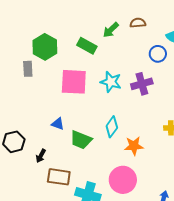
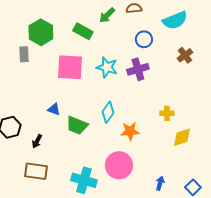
blue circle: (158, 54) -> (144, 39), moved
brown rectangle: (59, 177) -> (36, 171), moved

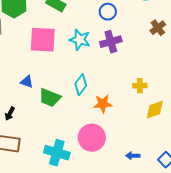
blue circle: (144, 39) -> (108, 12), moved
blue arrow: (160, 183) -> (133, 156), turned -104

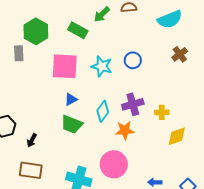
blue circle: (108, 12) -> (133, 60), moved
purple cross: (111, 42) -> (133, 104), moved
blue triangle: (27, 82) -> (71, 99), moved, turned -48

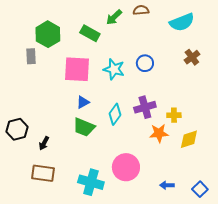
orange star: (125, 130) -> (159, 133), moved

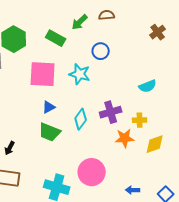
cyan semicircle: (182, 22) -> (148, 86), moved, size x0.7
brown cross: (192, 57) -> (158, 32), moved
blue circle: (145, 63) -> (101, 51), moved

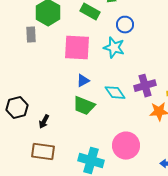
blue circle: (101, 51) -> (125, 25), moved
cyan diamond: (81, 119) -> (115, 93), turned -70

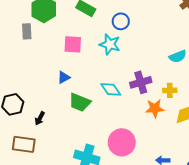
pink square: (77, 48) -> (73, 44), size x0.7
blue triangle: (83, 81) -> (64, 77), moved
brown rectangle: (43, 152) -> (24, 144), moved

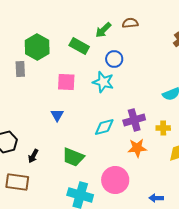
blue triangle: (64, 77) -> (57, 115), turned -32
cyan diamond: (111, 89) -> (104, 127), turned -70
green trapezoid: (80, 102) -> (73, 157), moved
orange star: (155, 108) -> (137, 148), moved

